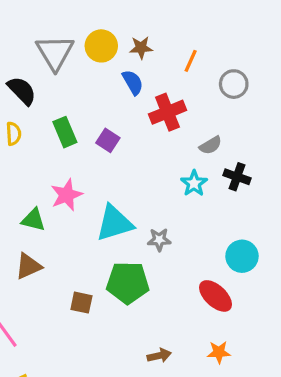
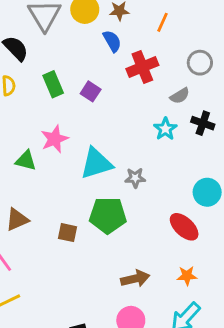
gray circle: (234, 84) -> (200, 63), moved
brown triangle: (28, 266) -> (17, 220), moved
brown arrow: (159, 356) -> (135, 279), size x1.4

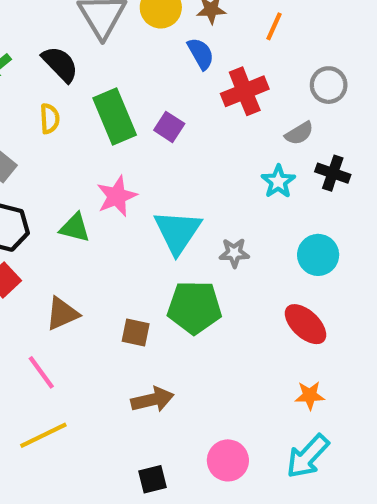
green rectangle: (53, 84) -> (115, 116), size x1.4
cyan triangle: (96, 163) -> (178, 232), turned -39
cyan circle: (207, 192) -> (318, 255), moved
brown arrow: (135, 279) -> (152, 400), moved

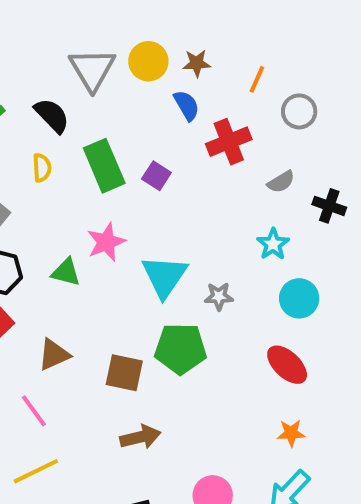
gray circle: (329, 85) -> (299, 111), moved
black cross: (333, 173) -> (329, 206), moved
cyan star: (278, 182) -> (273, 244), moved
brown square: (136, 333) -> (124, 373), size x1.4

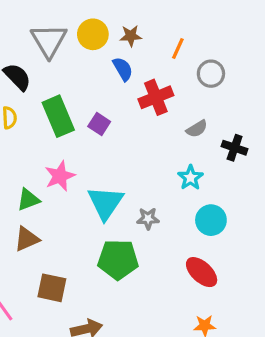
green triangle: (66, 272) -> (28, 200), turned -35
brown triangle: (54, 355) -> (27, 239), moved
brown square: (124, 373) -> (52, 288), moved

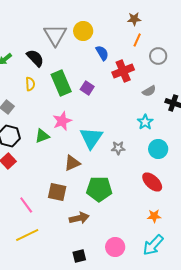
brown star: (131, 36) -> (134, 19), moved
brown triangle: (27, 239) -> (72, 163), moved
green pentagon: (118, 259) -> (99, 189), moved

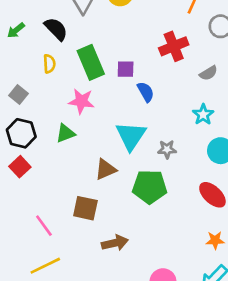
blue semicircle: (102, 53) -> (146, 92), moved
purple square: (87, 88) -> (126, 69), turned -32
pink star: (62, 121) -> (81, 101), moved, turned 30
green pentagon: (99, 189) -> (150, 187), moved

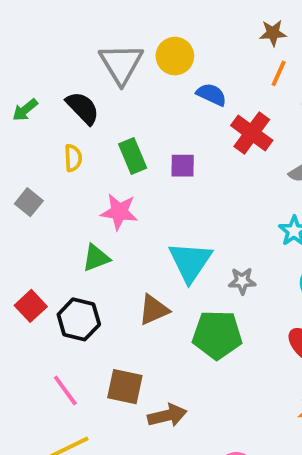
red cross: (174, 46) -> (252, 133), turned -32
green rectangle: (91, 62) -> (133, 156), size x0.7
blue semicircle: (146, 92) -> (211, 95), moved, turned -35
black hexagon: (21, 133) -> (79, 319), moved
brown square: (85, 208) -> (125, 387), moved

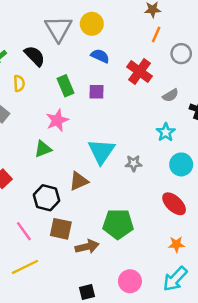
blue semicircle: (211, 95) -> (100, 56), moved
yellow semicircle: (73, 158) -> (19, 83), moved
pink star: (119, 212) -> (57, 120), turned -30
black hexagon: (79, 319) -> (47, 198), moved
green pentagon: (217, 335) -> (118, 224), moved

